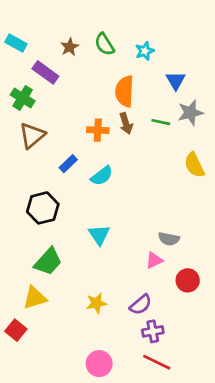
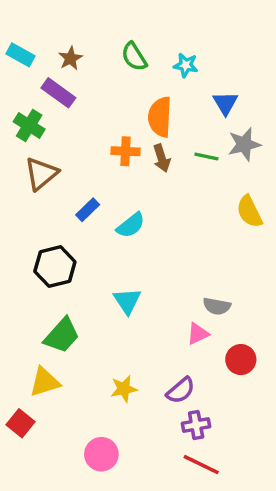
brown star: (70, 47) -> (70, 58), moved
cyan star: (145, 51) -> (186, 65), turned 30
orange cross: (98, 130) -> (126, 151), moved
pink circle: (99, 364) -> (101, 454), moved

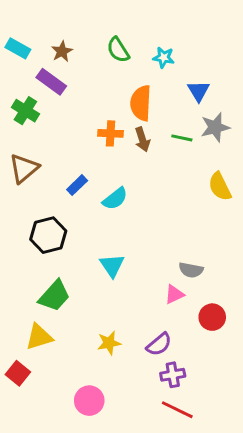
brown triangle: (41, 174) -> (24, 168), moved

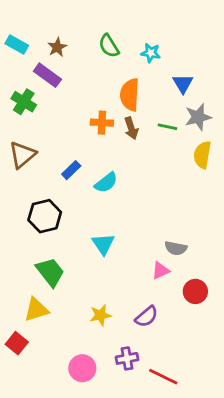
yellow semicircle: (220, 187) -> (202, 155), moved, turned 36
green trapezoid: (54, 296) -> (50, 272), turned -80
purple cross: (173, 375) -> (127, 358), moved

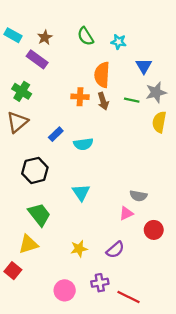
green cross: (24, 102) -> (22, 91), moved
cyan semicircle: (106, 183) -> (83, 144), turned 30

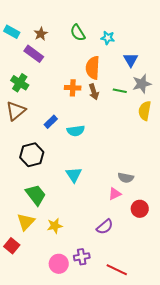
yellow triangle: (28, 244) -> (26, 222), turned -30
yellow star: (79, 249) -> (55, 226), moved
purple cross: (100, 283) -> (82, 257), moved

